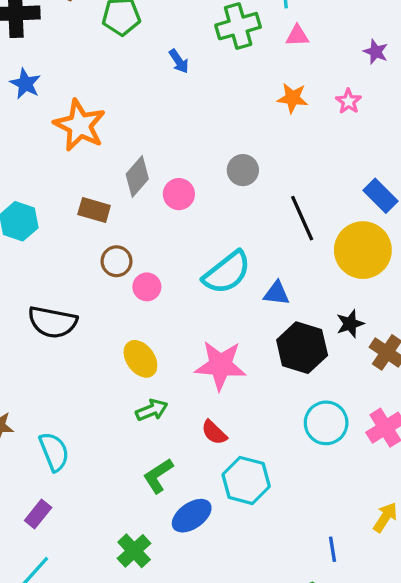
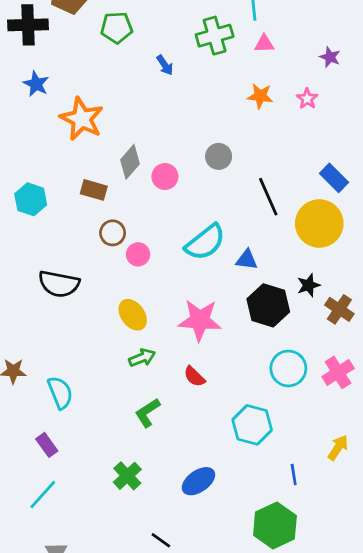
cyan hexagon: (246, 480) -> (252, 425), moved
purple rectangle: (38, 514) -> (47, 445), turned -75
blue ellipse: (192, 516) -> (198, 481), moved

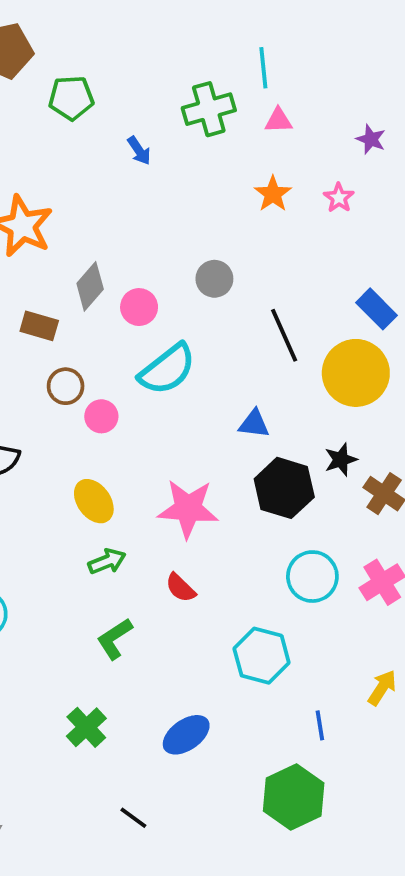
orange star: (260, 96) -> (273, 194), turned 30
cyan semicircle: (205, 242) -> (167, 369), moved

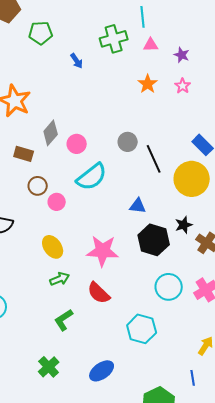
purple star: (371, 139) -> (182, 55), moved
gray circle: (214, 279) -> (128, 142), moved
red semicircle: (181, 588) -> (99, 293), size x1.4
blue line: (320, 725) -> (193, 378), moved

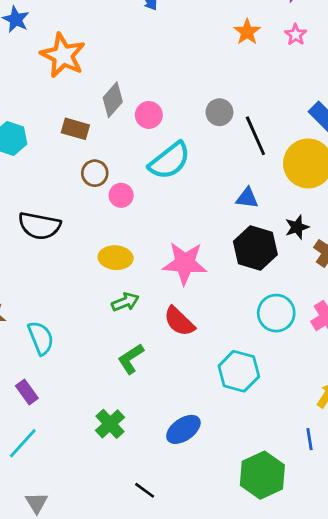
blue triangle: (138, 206) -> (247, 198), moved
yellow ellipse: (53, 247) -> (116, 258), turned -50

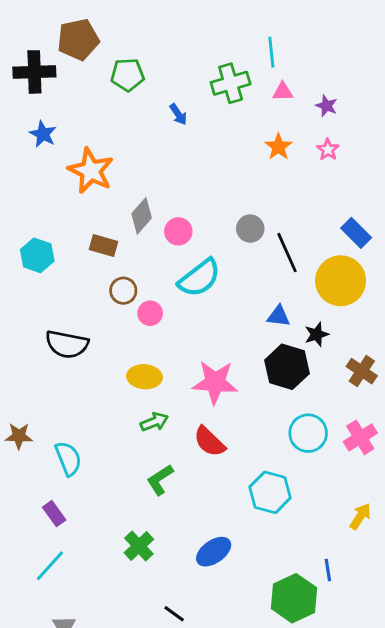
black star: (297, 227) -> (317, 334), moved
blue line: (309, 439) -> (328, 570), moved

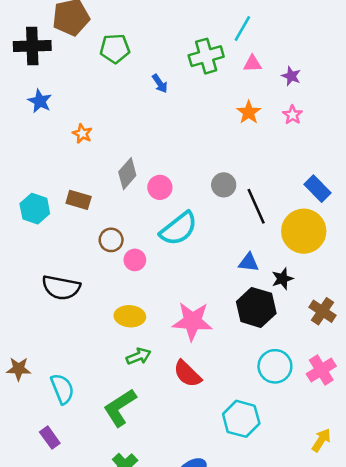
cyan line: (271, 52) -> (242, 29), turned 36
orange star: (91, 171) -> (82, 134), size x0.5
brown rectangle: (104, 246) -> (79, 200), moved
green L-shape: (160, 480) -> (120, 408), moved, size x1.4

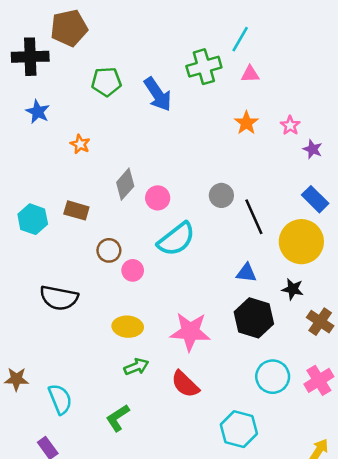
green pentagon: (115, 49) -> (106, 82), moved
purple star: (291, 76) -> (313, 149), moved
blue arrow: (160, 84) -> (158, 94), size x1.8
black star: (282, 279) -> (293, 289), moved, turned 30
green L-shape: (120, 408) -> (118, 418), size x0.7

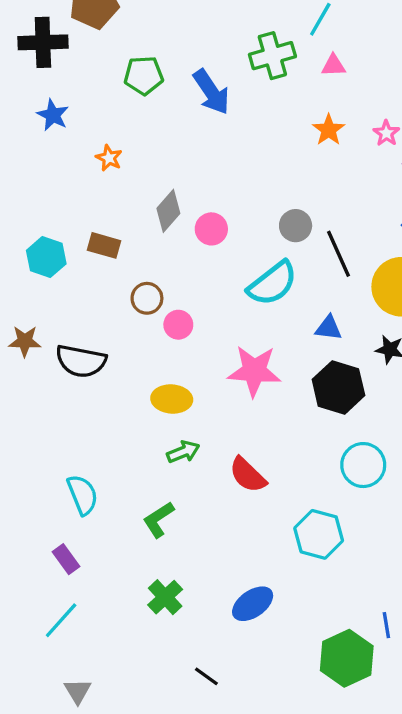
cyan semicircle: (176, 239) -> (272, 283), moved
pink star: (190, 332) -> (254, 371), moved
brown star: (16, 379) -> (25, 341), moved

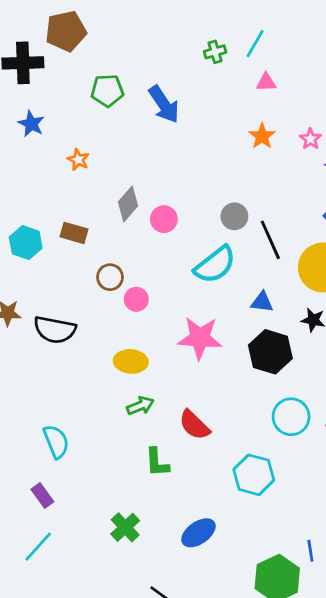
green cross: (272, 56) -> (215, 52), moved, size x0.6
green L-shape: (159, 520) -> (157, 462), moved, turned -60

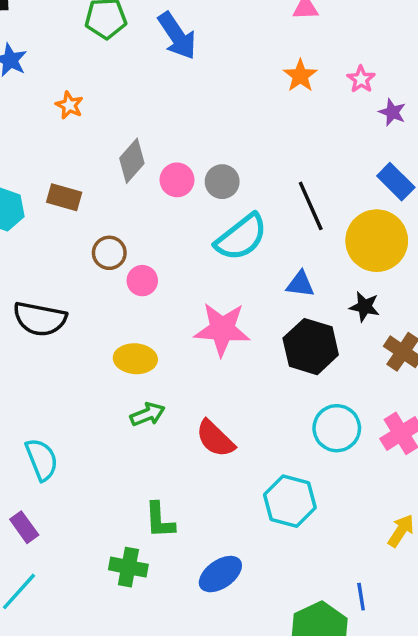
gray circle: (234, 216) -> (222, 182), moved
green L-shape: (157, 462) -> (160, 520), moved
green cross: (125, 527) -> (128, 567), turned -36

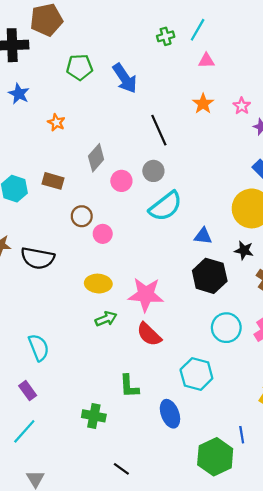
pink circle: (177, 180) -> (121, 181), moved
black line: (311, 206) -> (159, 130), moved
pink star: (222, 329) -> (146, 295), moved
green L-shape: (160, 520) -> (129, 386), moved
blue ellipse: (220, 574) -> (170, 414), moved, turned -76

